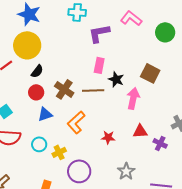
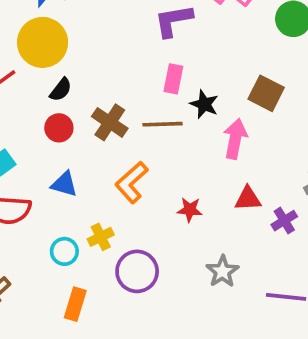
blue triangle: (45, 114) -> (64, 184), moved, turned 35
purple cross: (160, 143) -> (284, 221), turned 32
cyan circle: (39, 144) -> (64, 251), moved

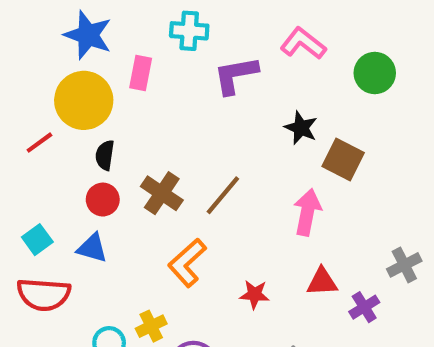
pink rectangle: (173, 79) -> (141, 73), moved
black semicircle: (61, 90) -> (105, 155), turned 150
black star: (204, 104) -> (301, 128), moved
brown line: (162, 124) -> (223, 195), turned -48
blue triangle: (64, 184) -> (92, 248), moved

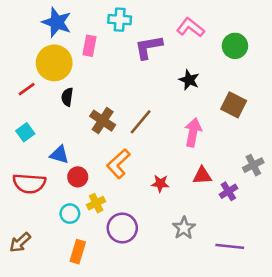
brown square: (343, 159) -> (234, 105), moved
red circle: (103, 200) -> (78, 177), moved
cyan square: (37, 240) -> (25, 132), moved

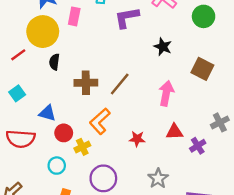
brown cross: (103, 121) -> (86, 83), turned -35
yellow cross: (96, 203) -> (82, 147), moved

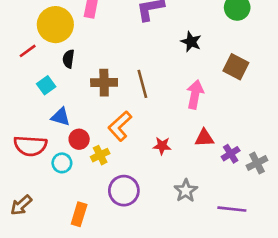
brown line: (120, 84) -> (142, 84), turned -55
cyan square: (17, 93) -> (46, 85), moved
gray cross: (220, 122) -> (257, 163), moved
cyan circle: (57, 166) -> (62, 163), moved

